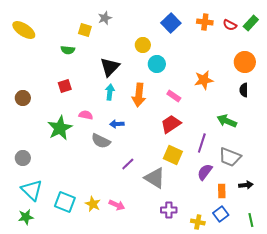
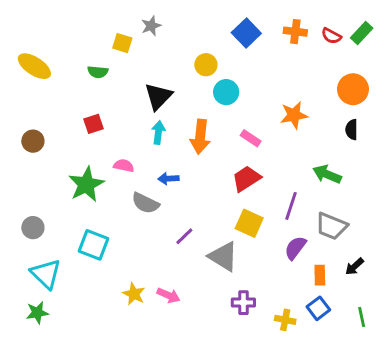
yellow ellipse: (24, 30) -> (34, 66), moved
black arrow: (246, 185) -> (354, 267), turned 144
cyan square: (65, 202) -> (93, 245), moved

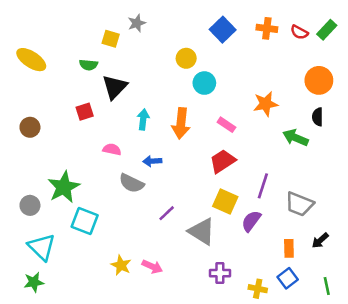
black triangle: (158, 96) -> (115, 87), moved
green arrow: (327, 174) -> (295, 138), moved
green star: (86, 184) -> (64, 187), moved
purple semicircle: (295, 248) -> (251, 221), moved

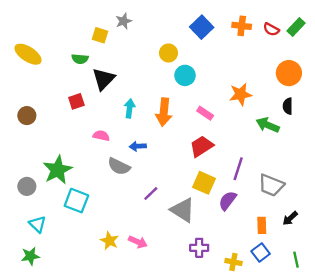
cyan triangle: (42, 247) -> (37, 224), size x0.7

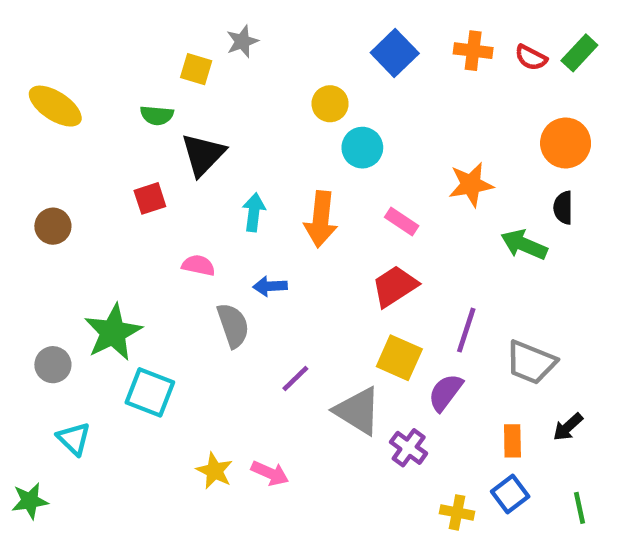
gray semicircle: (119, 166) -> (233, 325), turned -135
purple cross: (199, 248) -> (409, 448), moved, turned 36
green star: (30, 256) -> (30, 501), moved

